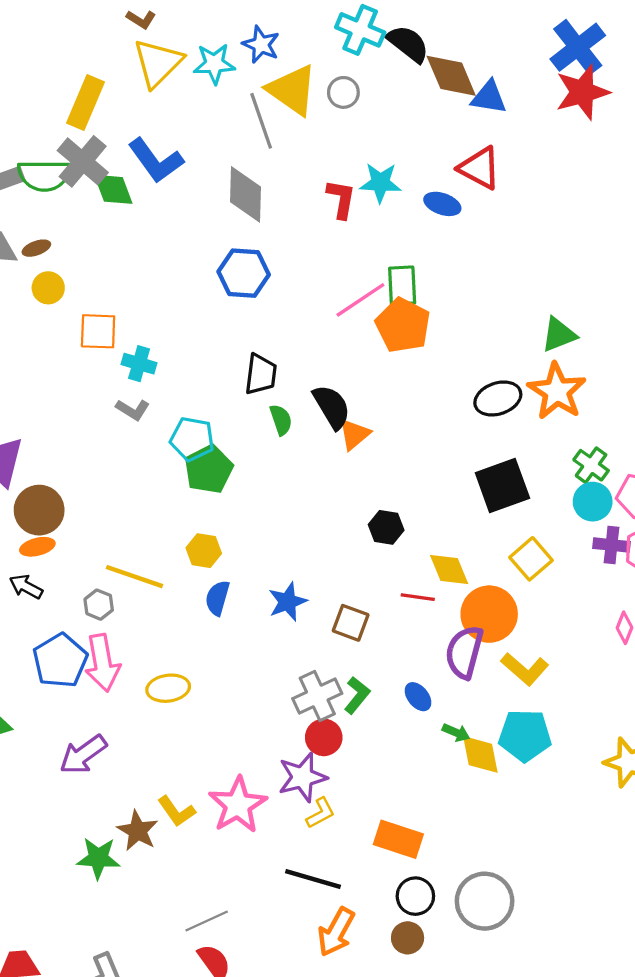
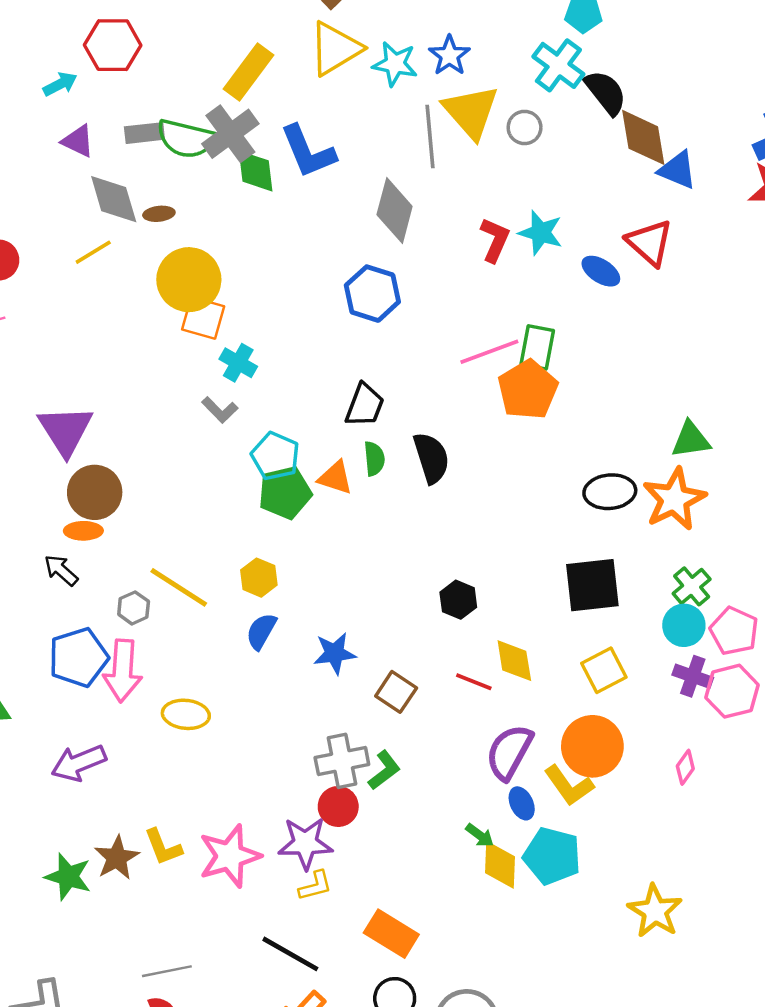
yellow circle: (48, 288) -> (189, 280), moved, size x1.8
orange triangle: (354, 434) -> (335, 478), moved, turned 44
orange circle: (489, 614) -> (592, 746), moved
blue ellipse: (418, 697) -> (522, 803), moved

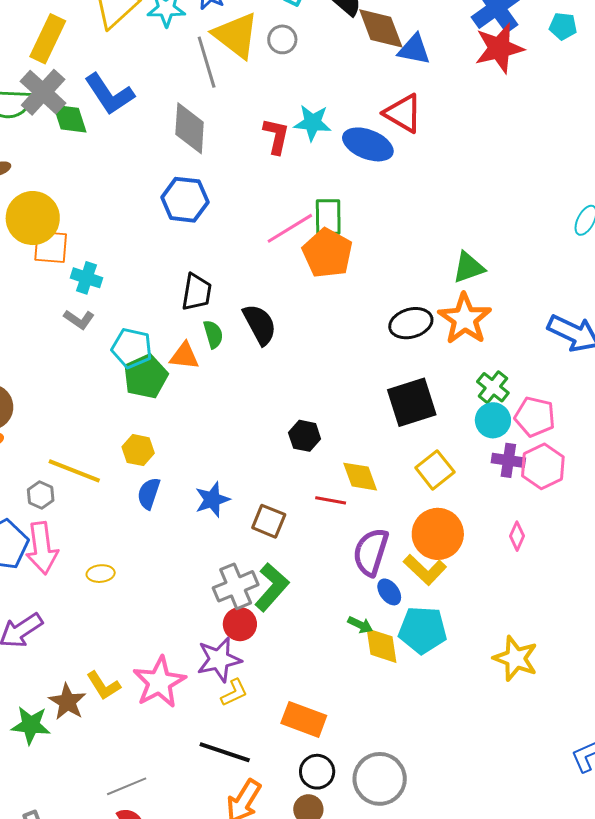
blue ellipse: (601, 271) -> (368, 144), size x1.5
yellow ellipse: (186, 714) -> (101, 574), size x0.7
green L-shape: (384, 770) -> (272, 587), size x1.4

